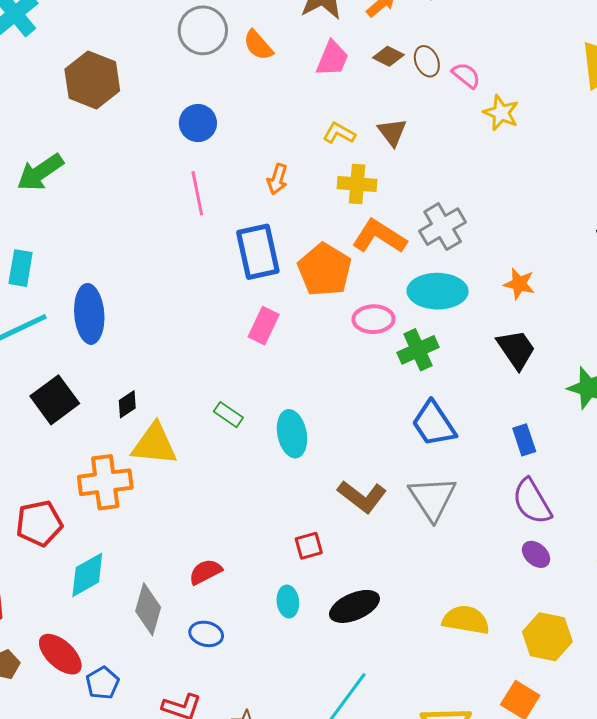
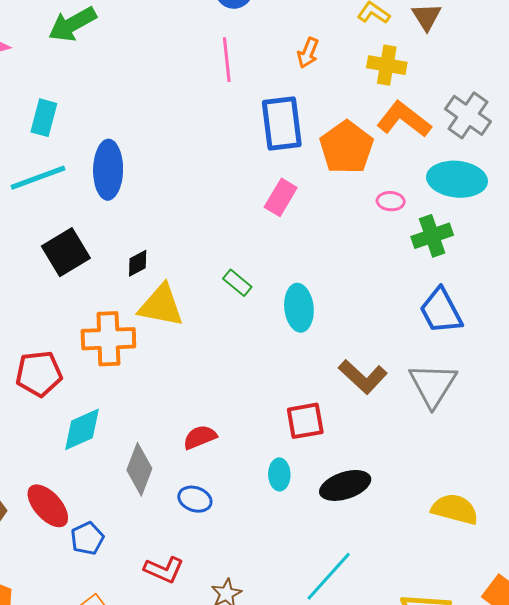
gray cross: (443, 227) -> (468, 115), turned -30
pink ellipse: (373, 319) -> (391, 201), size x0.7
red square: (309, 546) -> (305, 421), size x1.4

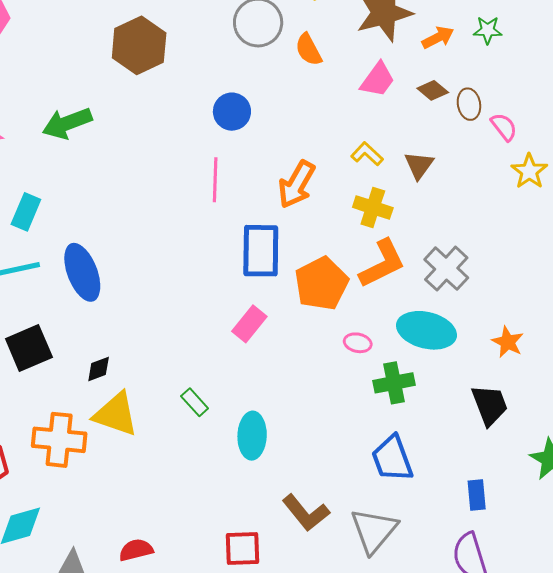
orange arrow: (308, 53) -> (296, 184), size x1.6
orange L-shape: (404, 119) -> (382, 264), turned 108
blue ellipse: (108, 170) -> (82, 272), turned -30

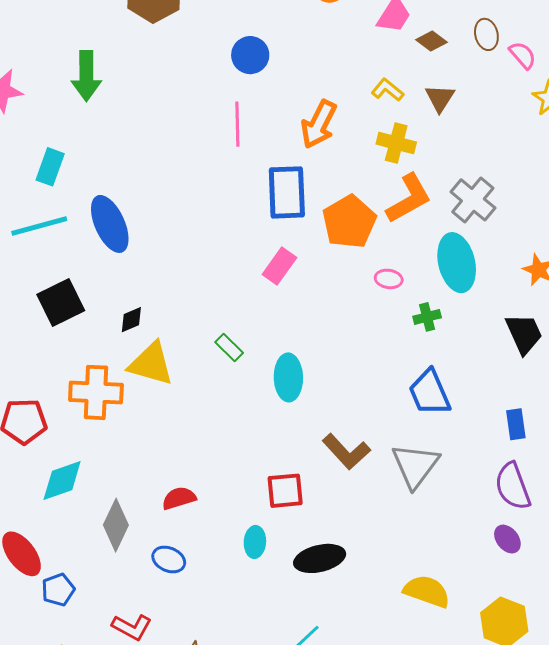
brown diamond: (433, 90) -> (432, 41), moved
green arrow: (67, 123) -> (86, 76), turned -66
cyan ellipse: (426, 330) -> (457, 263), turned 66
green cross: (394, 383) -> (427, 317), size x0.7

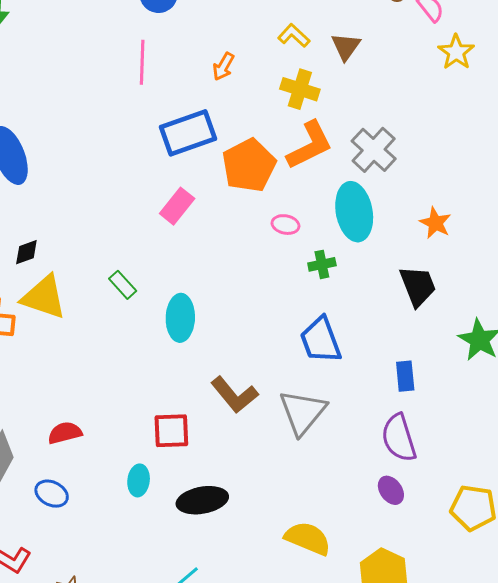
orange arrow: (319, 124) -> (223, 66), size x0.6
blue rectangle: (287, 192) -> (188, 133), turned 70

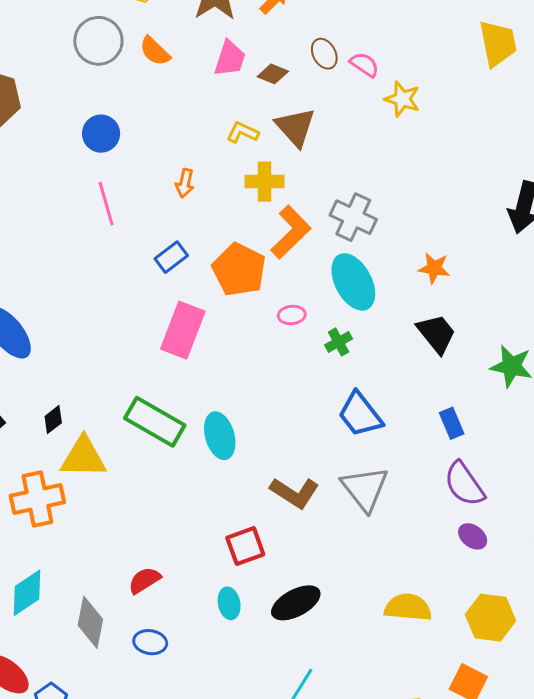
brown triangle: (346, 47) -> (295, 127), size x1.4
blue rectangle: (188, 133) -> (171, 257), size x0.6
pink rectangle: (177, 206) -> (183, 330), size x1.5
green rectangle: (123, 285) -> (155, 422), size x2.0

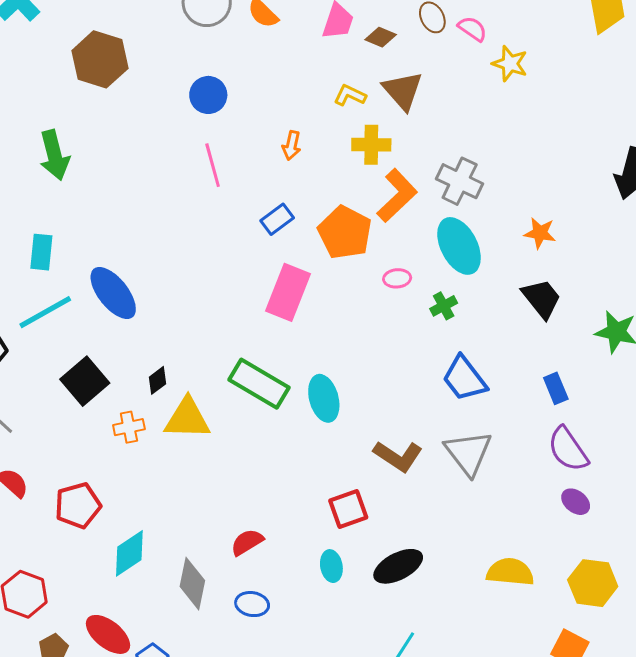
orange cross: (37, 499) -> (129, 427), moved, size x0.6

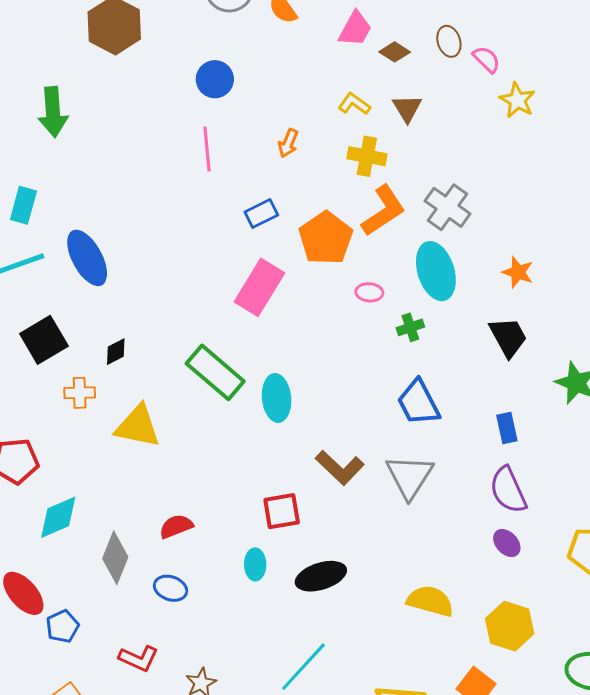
brown triangle: (403, 91) -> (407, 108), size x0.7
yellow triangle: (187, 419) -> (138, 426), moved

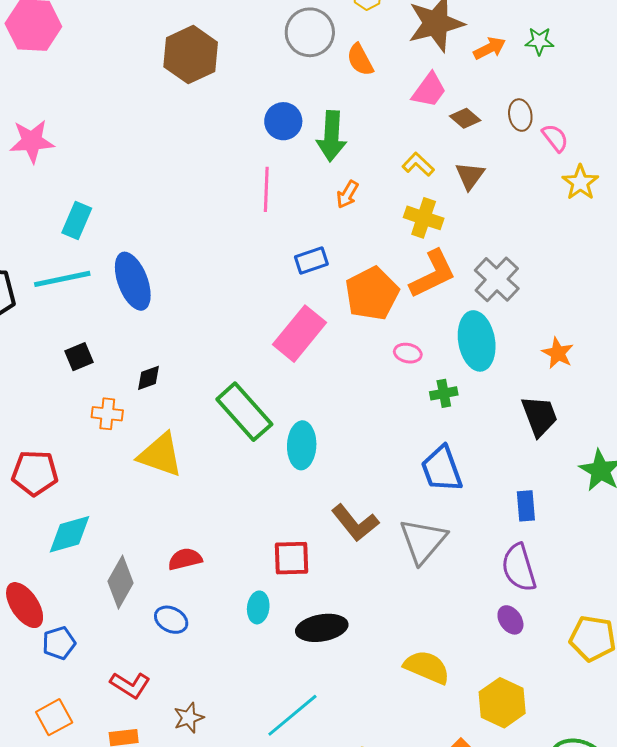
green arrow: (53, 112) -> (332, 136), moved
black square: (44, 340) -> (79, 357), size x0.6

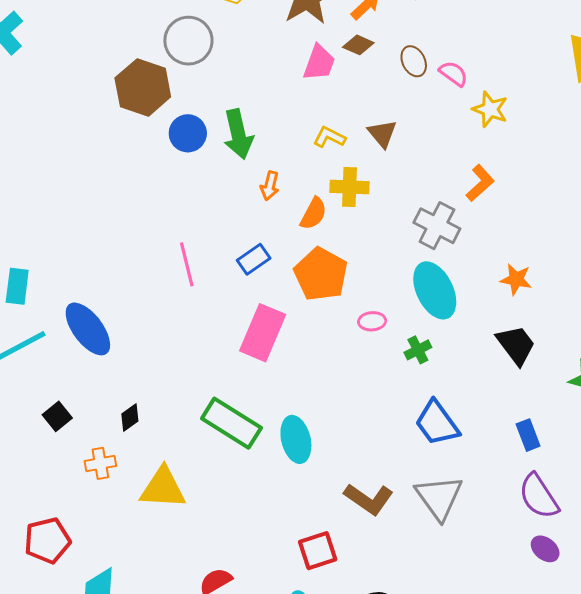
brown hexagon: (191, 55) -> (143, 87), moved
orange semicircle: (360, 60) -> (314, 214), moved, turned -108
brown diamond: (465, 118) -> (358, 45), moved
pink line: (266, 189) -> (187, 264), moved
orange L-shape: (433, 274) -> (480, 183), moved, size x0.7

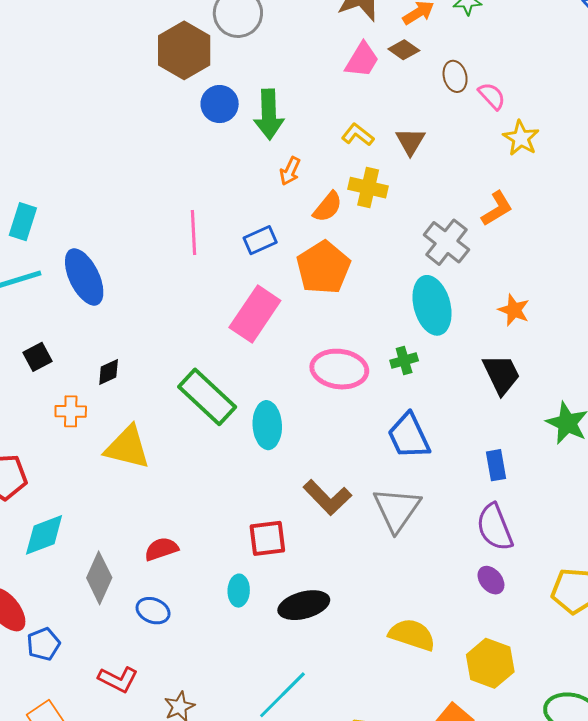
pink ellipse: (372, 321) -> (339, 369), moved, size x2.0

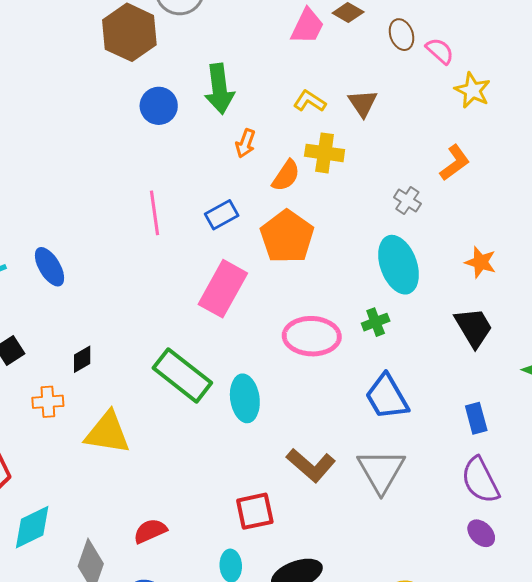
blue circle: (220, 104) -> (159, 106), moved
gray cross: (446, 242) -> (407, 200), size x0.6
blue ellipse: (84, 277) -> (50, 267), size x0.7

